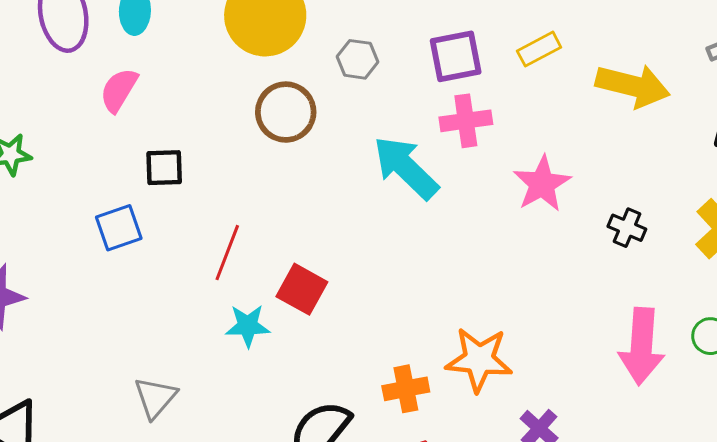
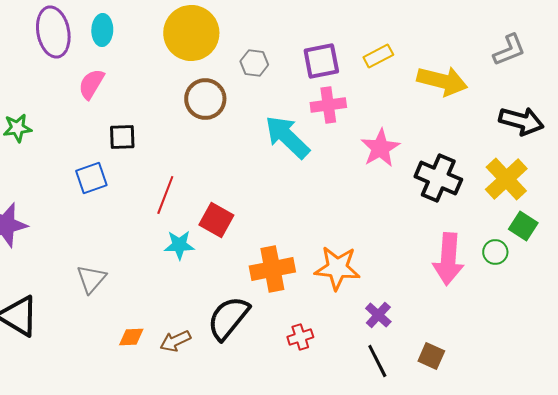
black cross: (627, 228) -> (438, 178), size x1.8
orange cross: (406, 389) -> (272, 269), moved, size x1.4
gray triangle: (155, 398) -> (91, 279), moved

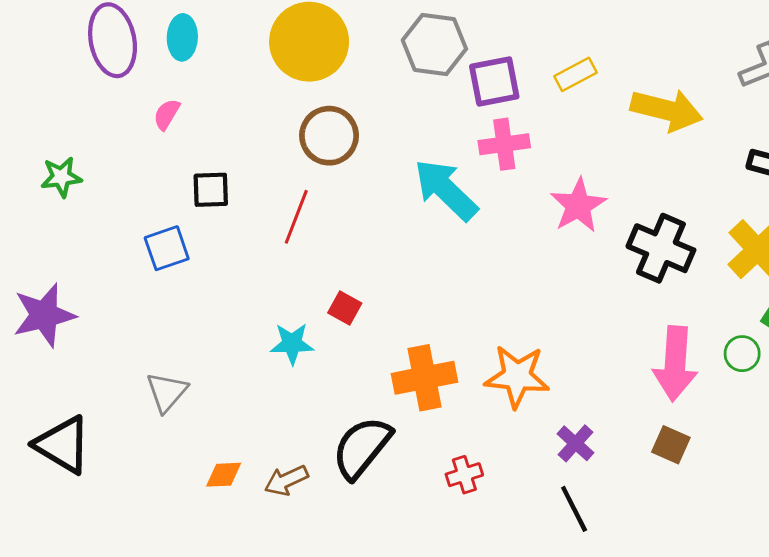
gray hexagon: (254, 63) -> (434, 44), moved, size x1.6
pink semicircle: (91, 84) -> (167, 114), size x0.7
red line: (165, 195) -> (296, 217), moved
red square: (216, 220) -> (345, 308), size x0.7
brown square: (431, 356) -> (671, 445), moved

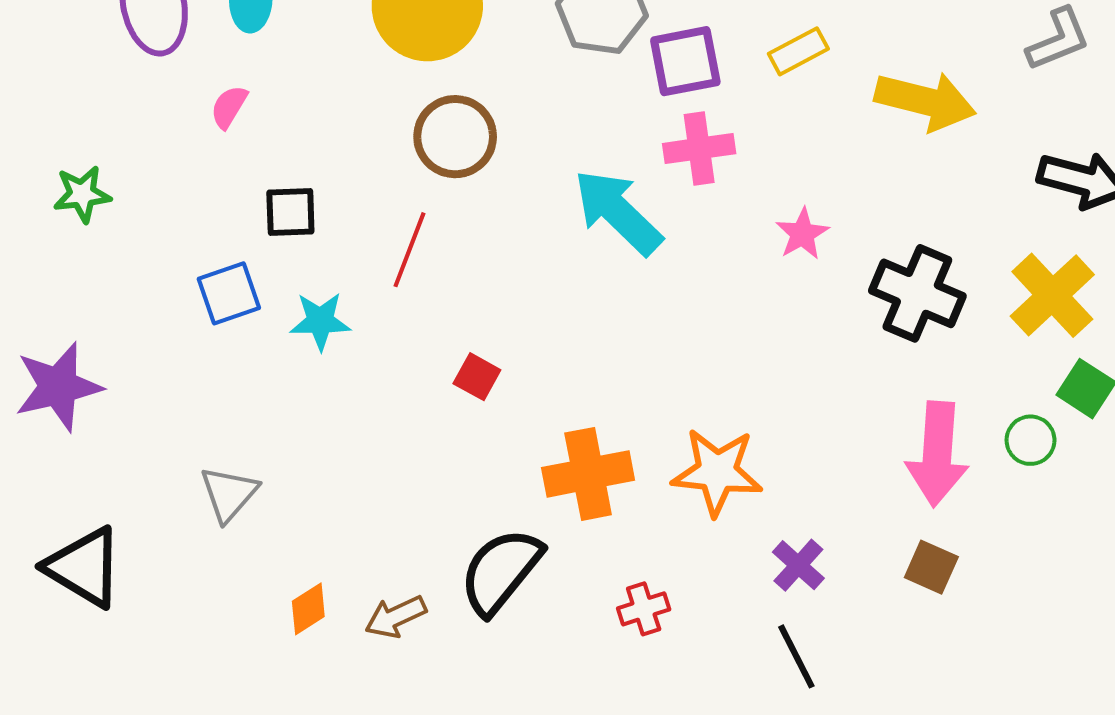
pink star: (578, 205) -> (802, 234), size x0.7
cyan star: (292, 344) -> (320, 321), moved
orange diamond: (224, 475) -> (308, 609), turned -30

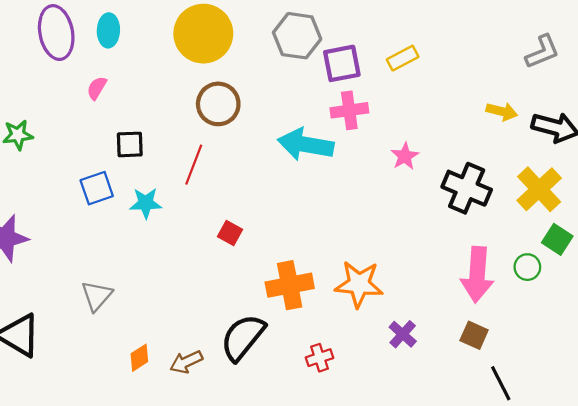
yellow arrow: (925, 101) -> (502, 111), moved, size x0.6
cyan arrow: (618, 212) -> (306, 144), turned -34
black line: (796, 656) -> (501, 383), moved

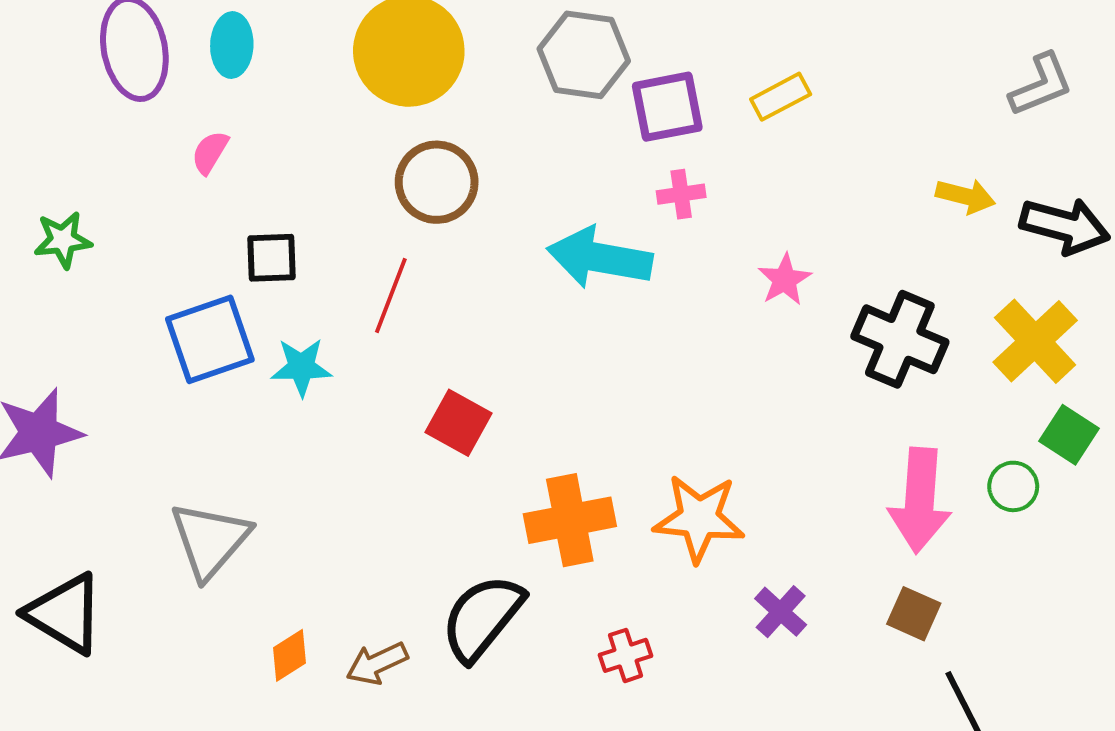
pink cross: (349, 110) -> (681, 194), size x0.7
blue square: (97, 188) -> (210, 339), size x1.4
red square: (230, 233) -> (458, 423), size x1.4
gray triangle: (97, 296) -> (210, 540), size x1.4

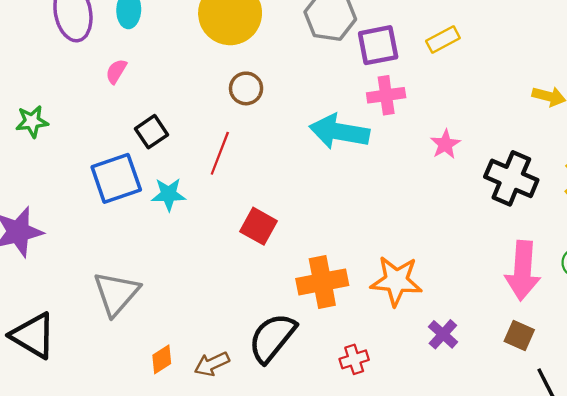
brown circle: (437, 182) -> (246, 88), size x0.7
pink cross: (681, 194) -> (386, 95), size x1.4
black square: (272, 258) -> (152, 132), turned -32

